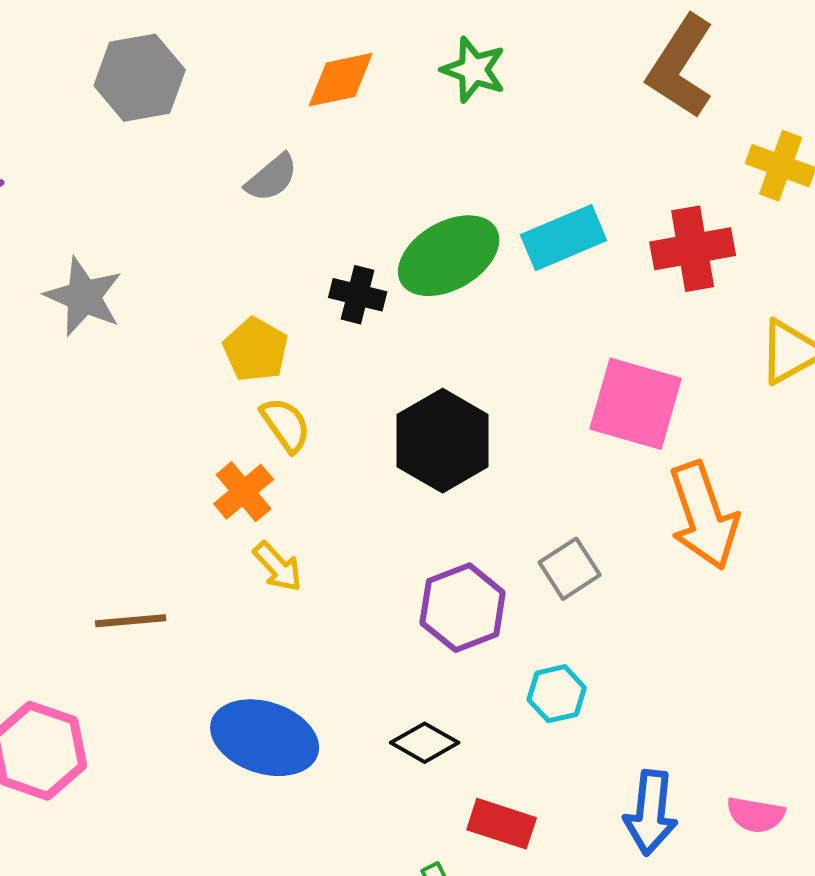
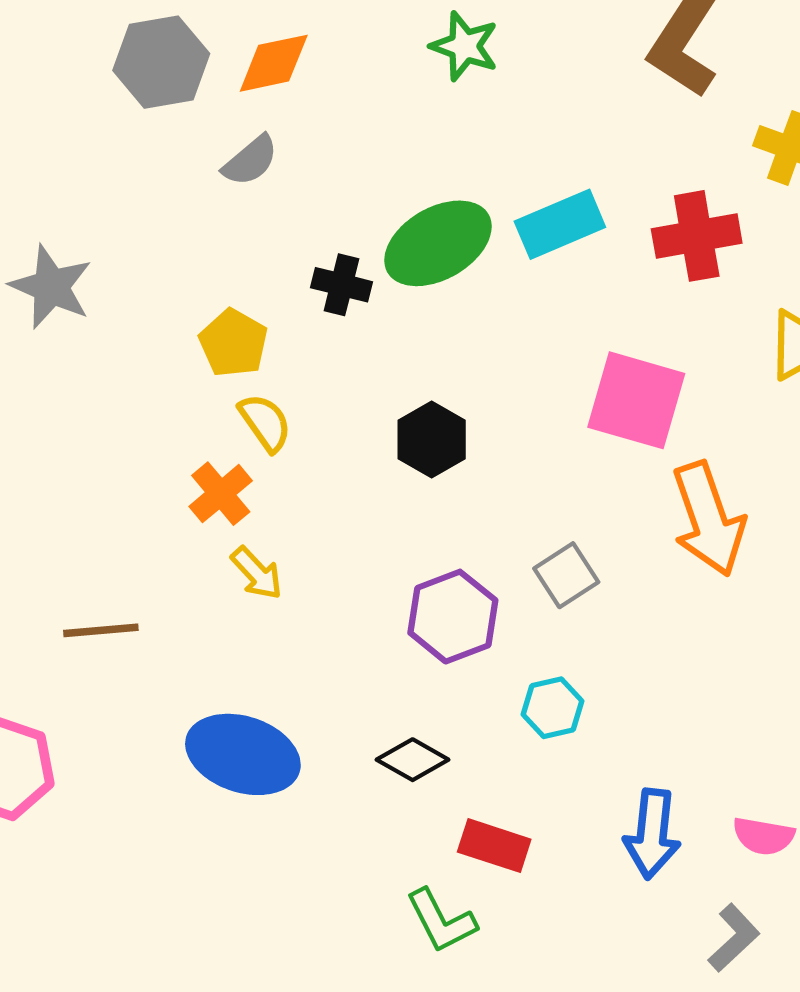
gray hexagon: (140, 78) -> (161, 62), moved
orange diamond: (341, 80) -> (274, 63), moved
black hexagon: (443, 441) -> (432, 440), size x0.7

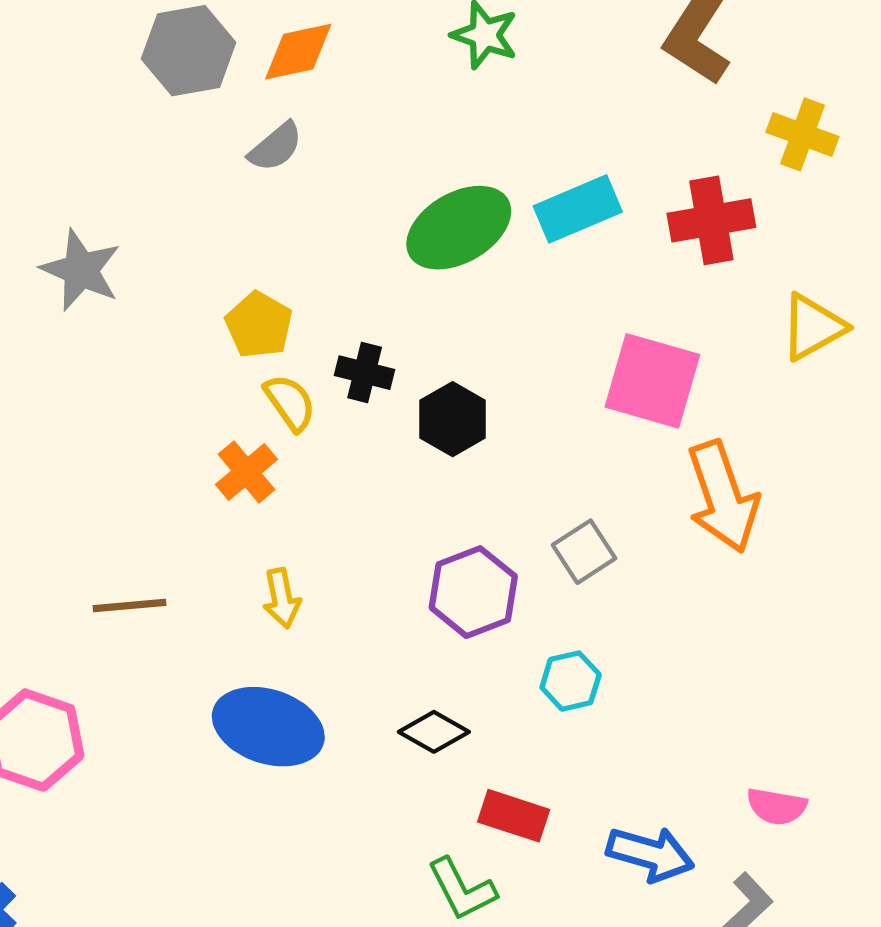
black cross: (342, 285) -> (365, 373), moved
yellow arrow: (257, 573) -> (282, 598), moved, turned 32
blue arrow: (652, 834) -> (650, 854), moved, turned -80

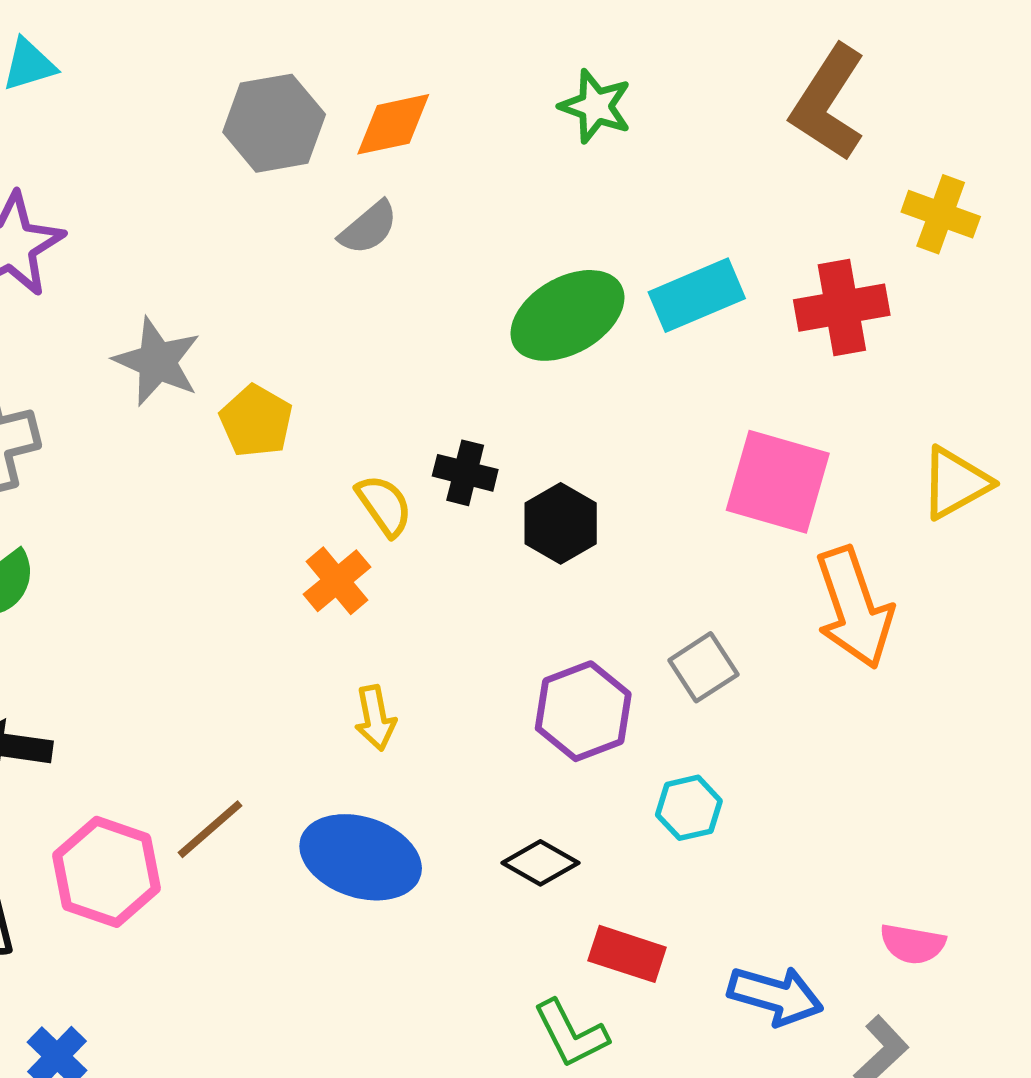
yellow pentagon: (259, 325) -> (256, 421), moved
yellow triangle: (813, 327) -> (955, 483), moved
brown line: (130, 606) -> (210, 829), moved, turned -36

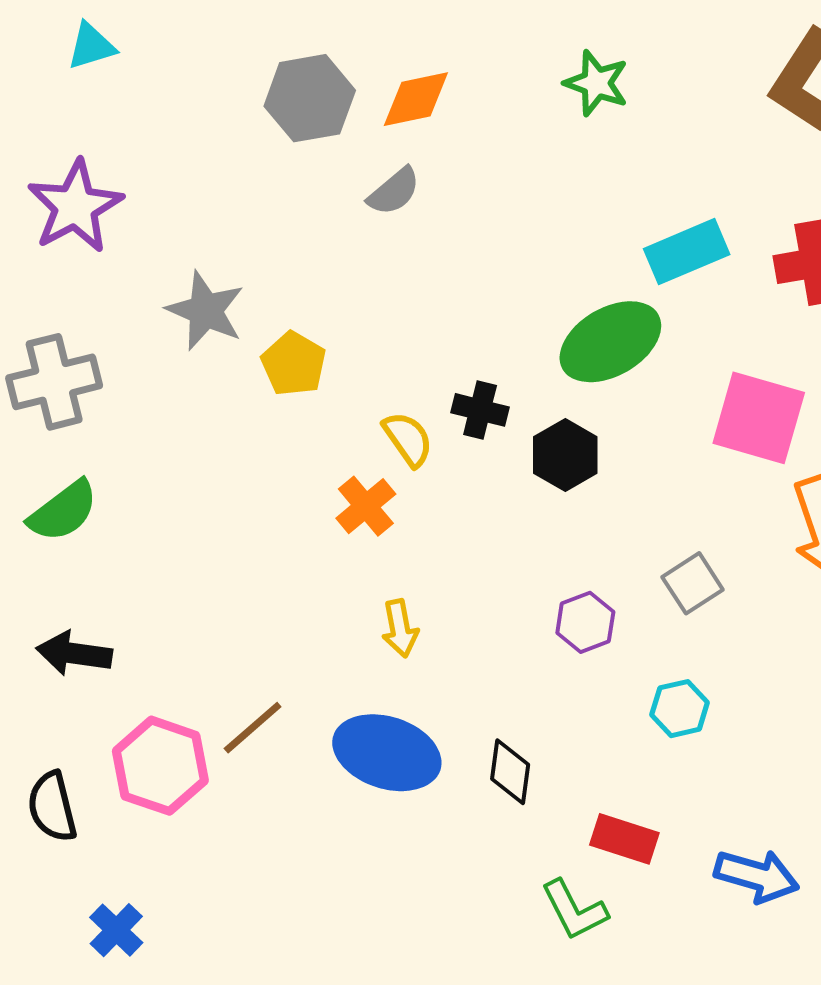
green ellipse: (567, 315) -> (610, 342), moved
purple hexagon: (583, 711) -> (585, 622), size x0.7
black diamond: (540, 863) -> (510, 772), moved, turned 68

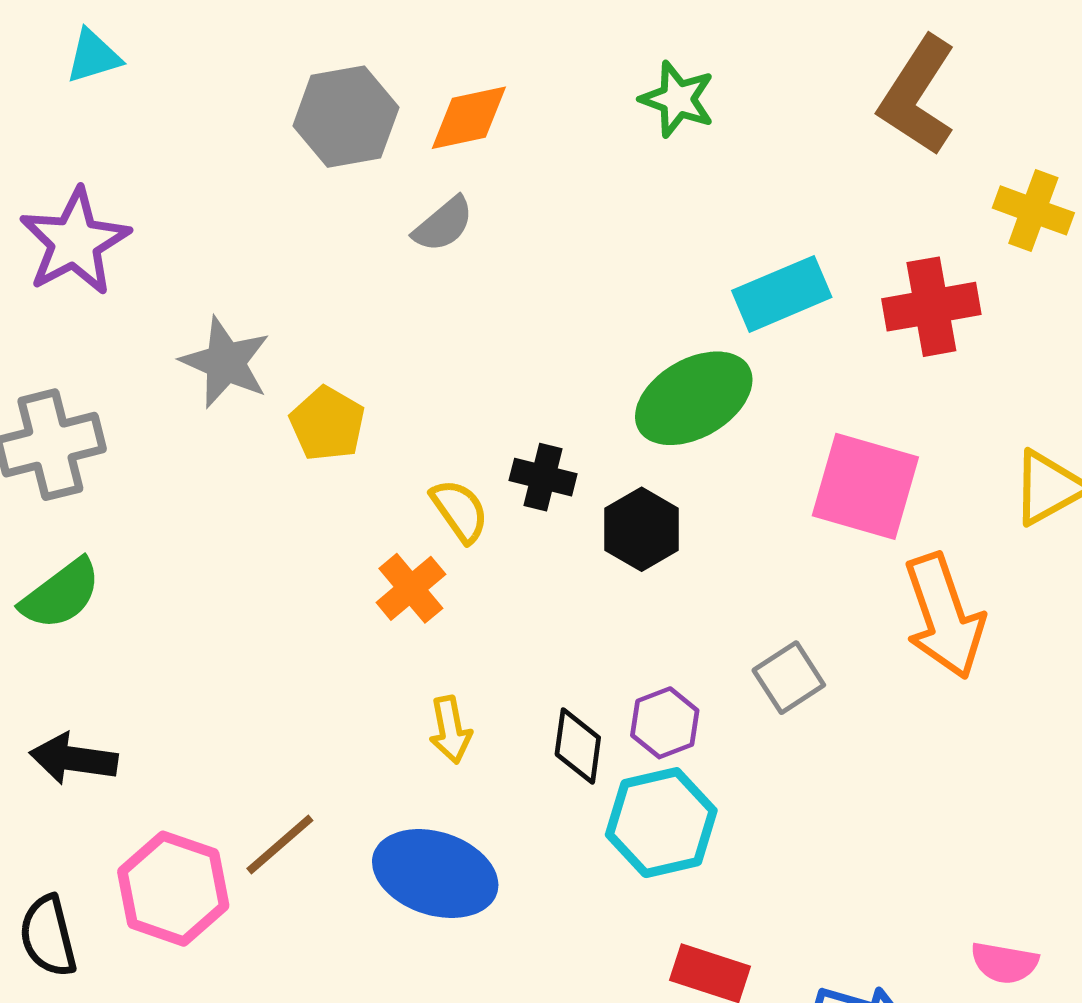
cyan hexagon: (680, 709) -> (661, 823), moved, size x1.6
black diamond: (510, 772) -> (578, 746), moved

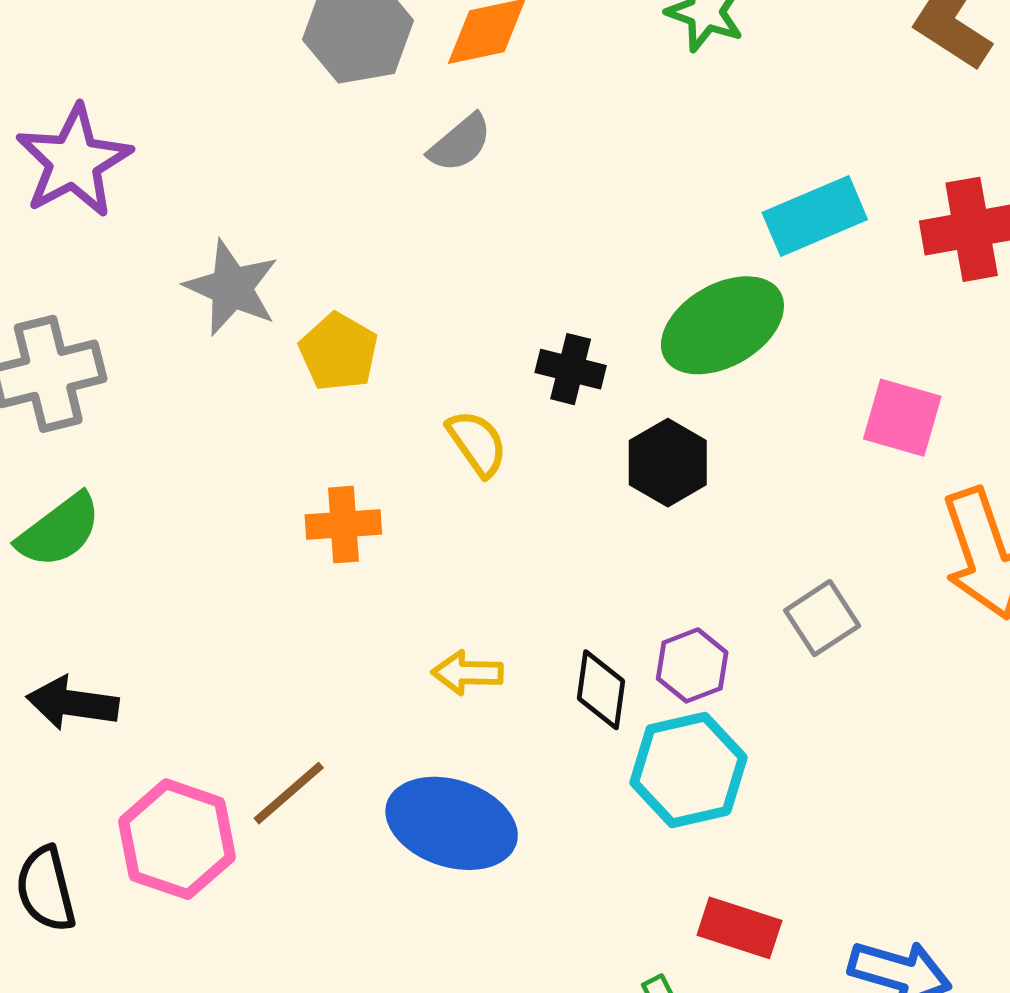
black cross: (543, 477) -> (571, 369), moved
pink square: (865, 486) -> (902, 418), size x0.7
orange cross: (411, 588) -> (343, 525), moved, turned 36
yellow arrow: (450, 730) -> (467, 673), turned 102

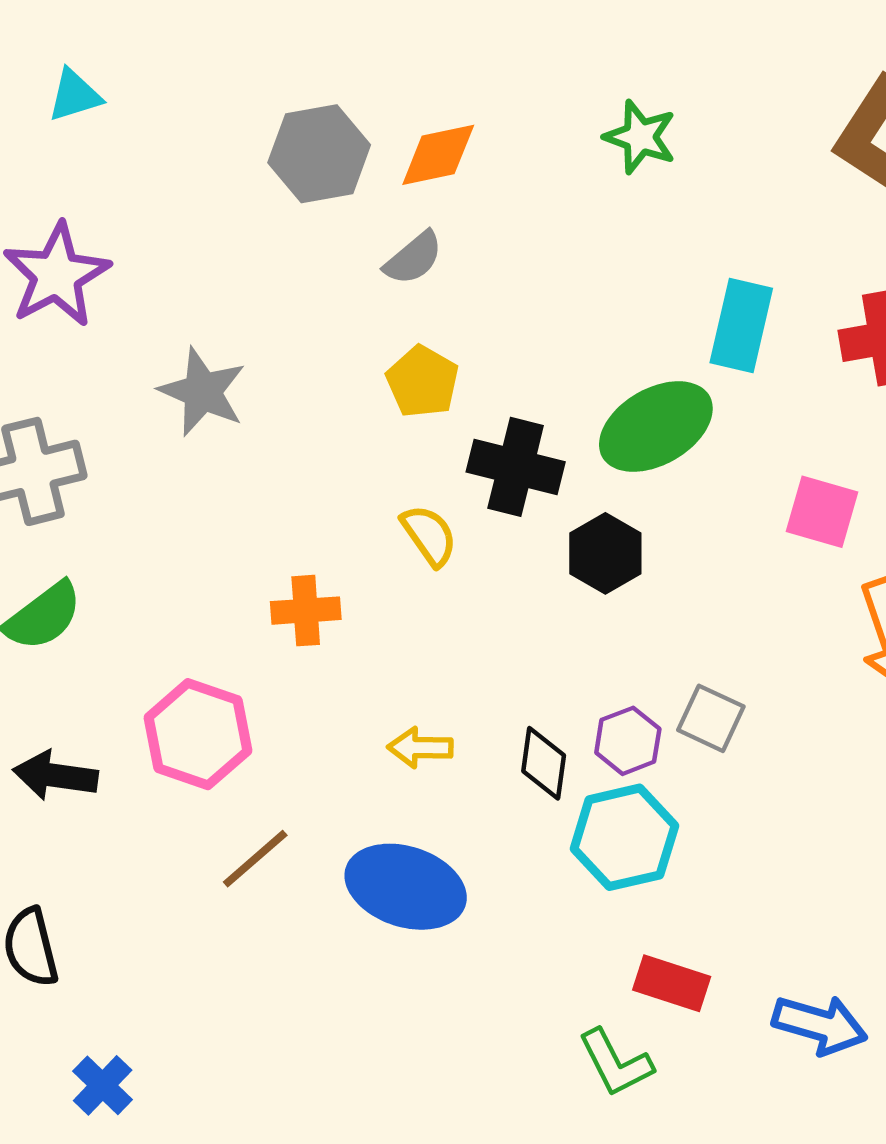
cyan rectangle: (815, 216) -> (741, 325), turned -54
yellow pentagon: (339, 352) -> (422, 382), moved
black cross: (571, 369) -> (516, 467), size x1.5
gray square: (822, 618) -> (711, 718), moved, turned -32
pink hexagon: (177, 839) -> (198, 734), moved

